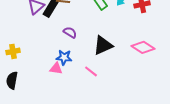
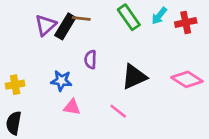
purple semicircle: (70, 32) -> (90, 60), turned -120
blue star: (64, 57) -> (61, 81), moved

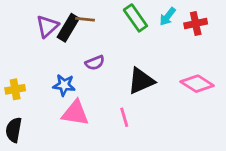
purple semicircle: (90, 60) -> (95, 63), turned -114
pink triangle: (72, 107) -> (75, 113), size x1.5
pink line: (118, 111) -> (124, 117), turned 36

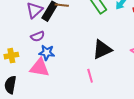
purple semicircle: (95, 63) -> (38, 36), moved
pink triangle: (75, 113) -> (40, 68), moved

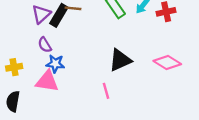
purple semicircle: (38, 36) -> (45, 45), turned 80

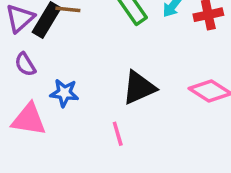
blue star: (55, 64) -> (64, 93), moved

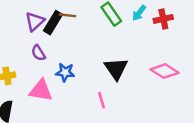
black triangle: (139, 88) -> (116, 69), turned -40

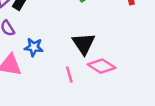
pink diamond: (165, 71) -> (101, 66), moved

